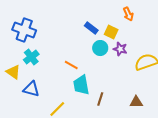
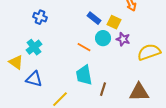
blue cross: (24, 30) -> (40, 17), moved, size x0.6
orange line: (71, 65) -> (84, 47), moved
brown triangle: (136, 102) -> (139, 92), size x1.5

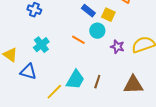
purple star: (123, 39) -> (117, 47), moved
cyan cross: (34, 47) -> (41, 45), moved
cyan trapezoid: (84, 75) -> (75, 80), moved, turned -140

